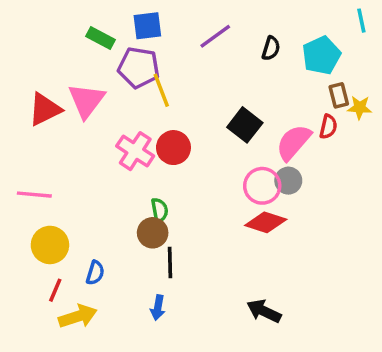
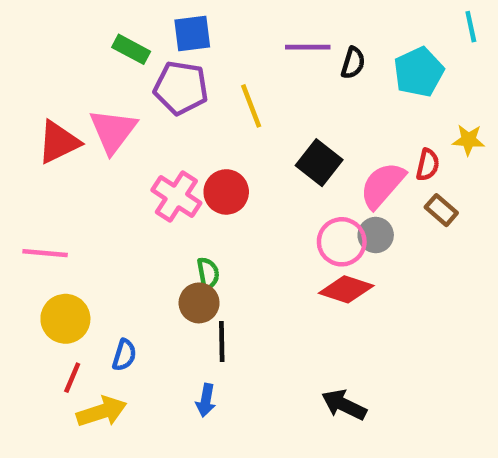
purple line: (215, 36) -> (308, 47), moved, turned 36
yellow line: (161, 90) -> (251, 106), moved
brown rectangle: (339, 95) -> (441, 210), moved, turned -35

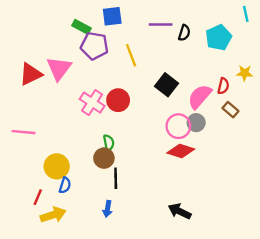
blue square: (192, 33) -> (112, 16), moved
green rectangle: (131, 49) -> (81, 27), moved
yellow circle: (65, 319) -> (57, 166), moved

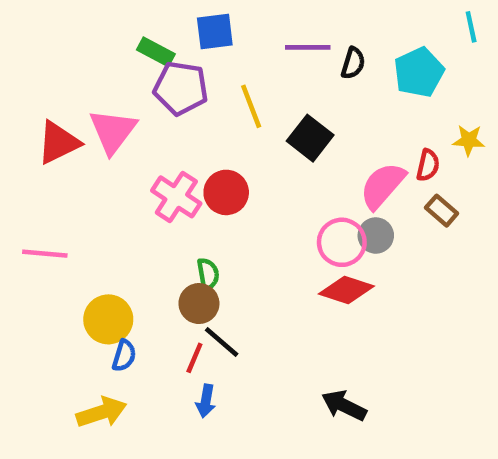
black square: (167, 85) -> (310, 138), moved
black line: (116, 178) -> (222, 342), turned -48
red line: (38, 197) -> (194, 358), moved

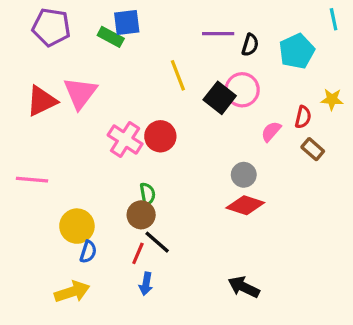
blue square: (215, 31) -> (127, 22), moved
purple pentagon: (181, 88) -> (51, 27), moved
pink semicircle: (383, 186) -> (271, 131), size x0.6
gray circle: (376, 236) -> (244, 175), moved
pink circle: (342, 242) -> (242, 90), moved

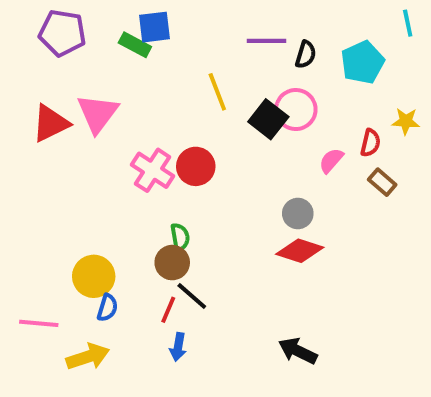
pink line: (32, 180) -> (39, 323), moved

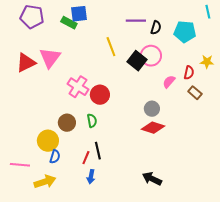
cyan pentagon: (363, 62) -> (185, 32), turned 30
red circle: (196, 166) -> (100, 95), moved
brown circle: (172, 263) -> (67, 123), moved
black line: (192, 296) -> (98, 151), turned 36

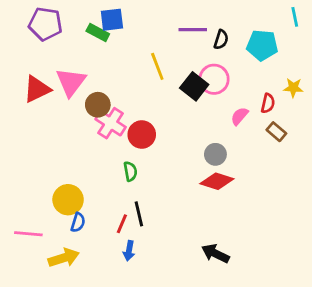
brown circle: (67, 123) -> (98, 105), moved

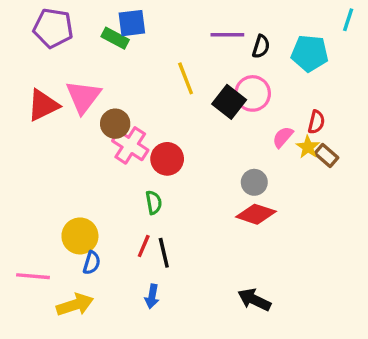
cyan line: (295, 17) -> (348, 20), turned 30
yellow star: (293, 88) -> (308, 147), moved, turned 30
red line: (122, 224) -> (144, 246), moved

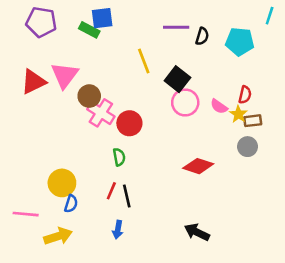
pink circle: (253, 93) -> (185, 103), moved
pink semicircle: (283, 137) -> (219, 106), turned -96
brown rectangle: (326, 156) -> (253, 121), turned -48
gray circle: (254, 182) -> (248, 147), moved

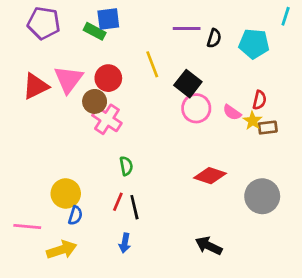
red circle: (129, 123) -> (108, 78), moved
gray circle: (248, 147) -> (262, 196), moved, size x1.6

